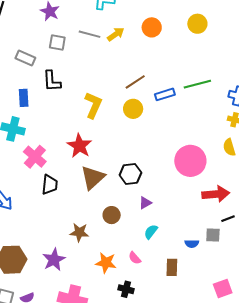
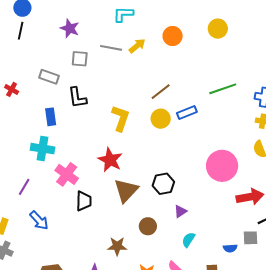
blue rectangle: (165, 94) -> (187, 113), moved

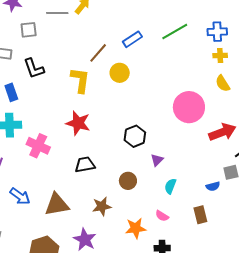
brown line: (161, 92) -> (98, 53), moved
blue rectangle: (187, 113) -> (132, 39), moved
brown triangle: (126, 190) -> (57, 205), moved, turned 48
black trapezoid: (84, 201) -> (85, 165), moved, turned -90

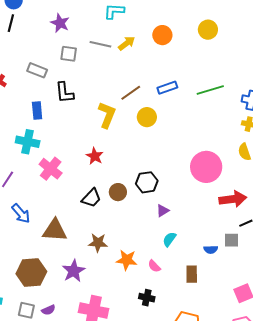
red star: (78, 123) -> (95, 156), size x0.7
black trapezoid: (85, 165) -> (91, 198), turned 130
brown circle: (128, 181) -> (118, 192), moved
orange star: (136, 228) -> (127, 260), moved

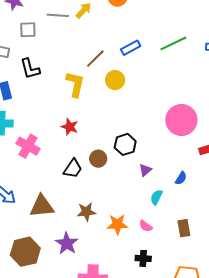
blue semicircle: (211, 250) -> (181, 178), moved, turned -48

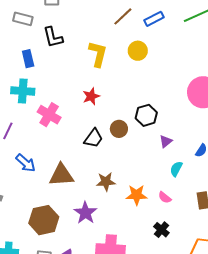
brown line: (95, 59) -> (123, 16), moved
red star: (70, 127) -> (91, 96), turned 30
black cross: (143, 258) -> (161, 230), turned 35

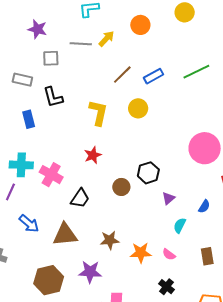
cyan cross: (23, 91) -> (21, 165), moved
black trapezoid: (93, 138) -> (80, 198), moved
purple star: (85, 213) -> (90, 272), turned -30

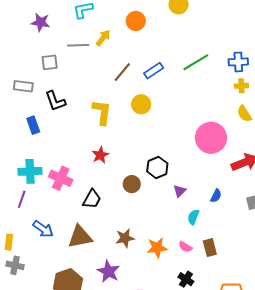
purple star: (37, 29) -> (41, 22), moved
brown rectangle: (207, 256) -> (210, 248), moved
purple star: (90, 272) -> (108, 271), turned 30

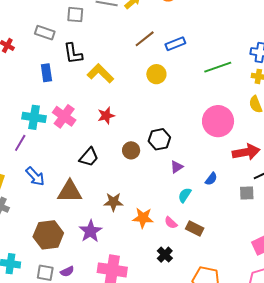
green line: (196, 62) -> (218, 67), moved
yellow L-shape: (102, 112) -> (100, 73), moved, turned -64
pink cross: (61, 178) -> (64, 116), moved
brown rectangle: (210, 248) -> (195, 228), turned -60

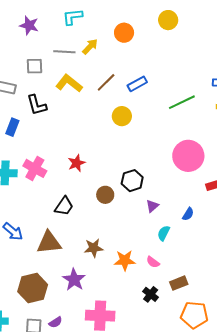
blue rectangle: (46, 73) -> (12, 127), turned 36
yellow L-shape: (100, 73) -> (69, 83), moved
brown rectangle: (195, 228) -> (179, 283), moved, turned -42

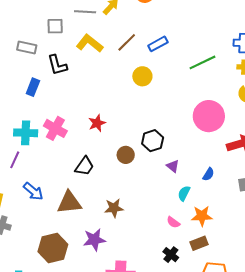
purple triangle: (152, 206) -> (173, 166), turned -40
orange star: (125, 260) -> (202, 216), moved
purple star: (74, 280) -> (94, 240), turned 30

